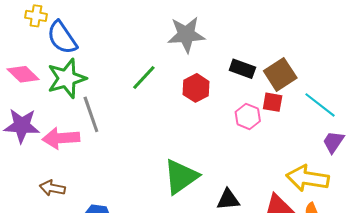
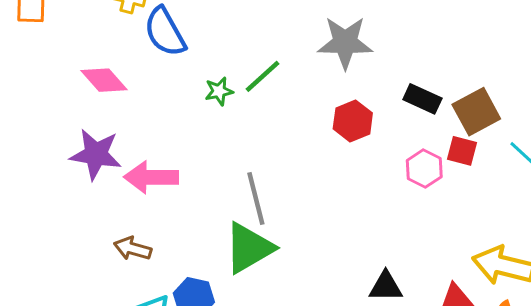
green star: (67, 78) -> (219, 91), moved, size x0.5
green line: (144, 78) -> (262, 76), moved
gray line: (91, 114) -> (256, 199), moved
green triangle: (181, 177) -> (249, 248), moved

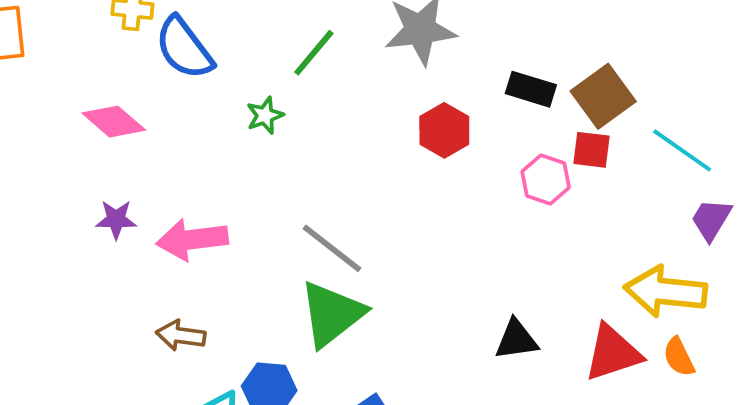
green line: (262, 76) -> (314, 53), moved
purple star: (96, 154) -> (116, 219), size x0.6
gray line: (256, 199) -> (332, 248), turned -30

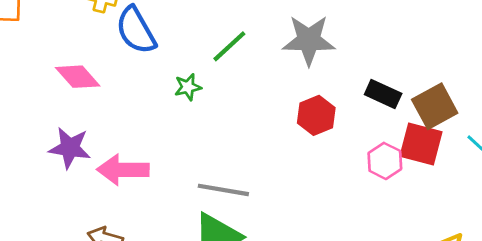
red square: (591, 150) -> (421, 144), size x1.5
purple star: (116, 219) -> (70, 148), size x1.4
gray line: (332, 248) -> (223, 190), turned -36

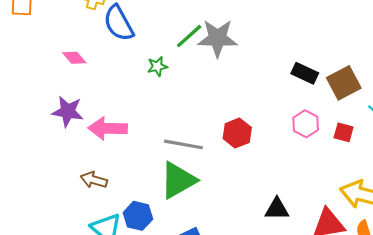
gray star: (309, 40) -> (217, 38), moved
pink diamond: (78, 77) -> (74, 58), size x0.7
red hexagon: (316, 115) -> (237, 133), moved
red square: (421, 144) -> (344, 132), moved, size x0.6

